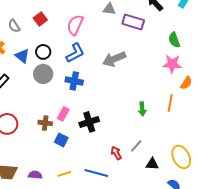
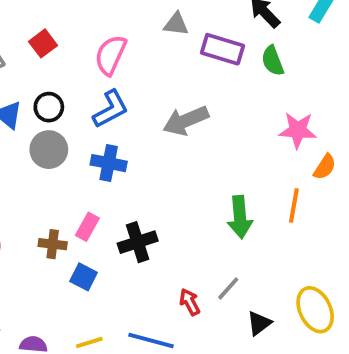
green semicircle: (174, 40) -> (273, 61), moved
green arrow: (142, 109) -> (240, 217), size x1.5
black triangle: (152, 164) -> (259, 323), turned -40

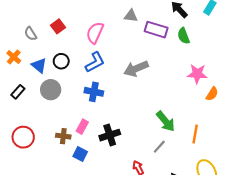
gray circle: (49, 150) -> (51, 90), moved
orange line: (294, 206) -> (195, 134), moved
green arrow: (240, 217) -> (166, 121), turned -35
gray line: (228, 288) -> (159, 147), moved

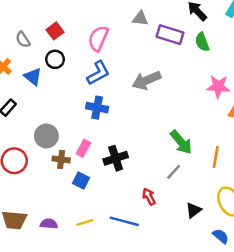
black circle: (61, 61) -> (55, 59), moved
gray circle: (51, 90) -> (46, 136), moved

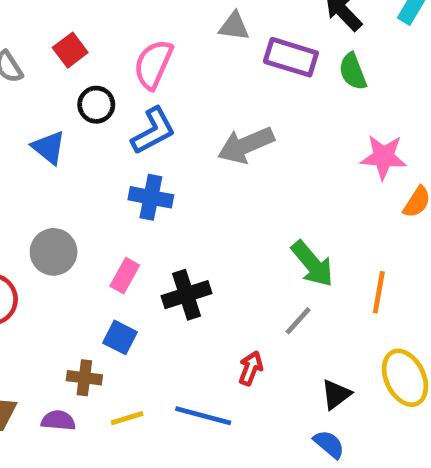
black circle: (55, 59) -> (96, 105), moved
blue triangle: (33, 77) -> (49, 147), moved
brown cross: (61, 159) -> (84, 378), moved
red arrow: (149, 197) -> (251, 368), turned 49
blue semicircle: (221, 236) -> (329, 444), moved

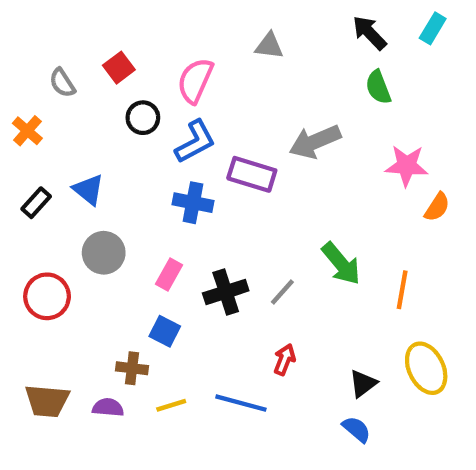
purple rectangle: (291, 57) -> (252, 174), moved
gray arrow: (246, 145) -> (315, 142), moved
blue triangle: (49, 147) -> (88, 190), moved
gray line: (298, 321) -> (282, 292), moved

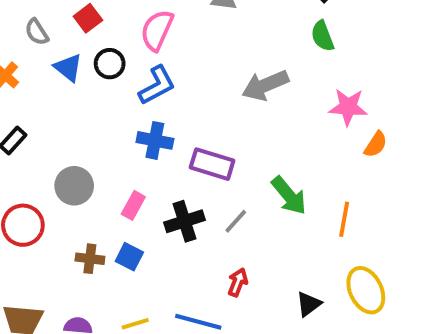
purple rectangle: (252, 174) -> (212, 164), moved
blue triangle: (88, 190) -> (68, 68), moved
brown cross: (132, 368) -> (90, 259), moved

